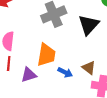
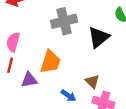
blue arrow: (65, 72) -> (68, 96), moved

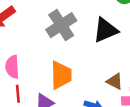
black triangle: (99, 37) -> (105, 30), turned 35

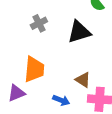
gray cross: (61, 25) -> (39, 23), size x0.6

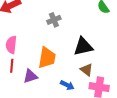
black triangle: (79, 32) -> (83, 47), moved

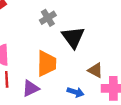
black triangle: (83, 47) -> (73, 37), moved, turned -45

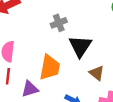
brown triangle: (95, 70) -> (97, 73), moved

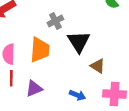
orange trapezoid: (50, 67) -> (40, 50), moved

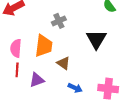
black triangle: (79, 42) -> (96, 39), moved
brown triangle: (98, 66) -> (63, 63), moved

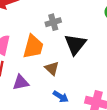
black triangle: (96, 39) -> (75, 44), moved

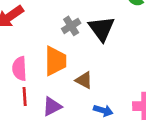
black triangle: (75, 44) -> (102, 29), moved

